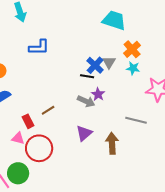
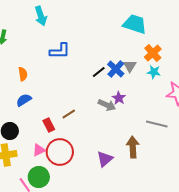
black line: (87, 76) -> (99, 72), moved, turned -48
purple triangle: (84, 133) -> (105, 159), moved
pink triangle: (18, 138) -> (39, 150), moved, turned -40

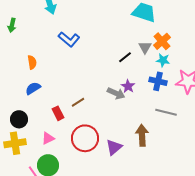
blue L-shape: (60, 51) -> (69, 39), turned 40
gray triangle: (130, 66) -> (145, 47), moved
blue cross: (116, 69) -> (158, 81), moved, turned -30
black line: (99, 72) -> (125, 57), moved
red circle: (60, 152) -> (85, 138), moved

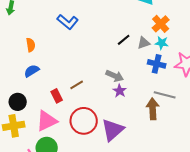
gray triangle: (145, 47) -> (144, 43), moved, turned 40
purple star: (128, 86) -> (120, 91), moved
brown arrow: (142, 135) -> (153, 109), moved
pink triangle: (48, 138) -> (47, 121), size x1.6
purple triangle: (114, 147) -> (113, 130), size x1.4

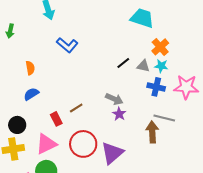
gray triangle: (144, 43) -> (143, 66), turned 32

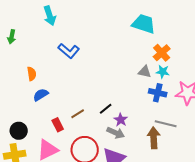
black line: (123, 63) -> (106, 109), moved
blue semicircle: (31, 94) -> (41, 95), moved
gray arrow: (114, 99) -> (116, 133), moved

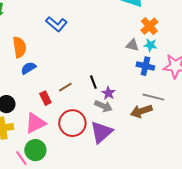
orange semicircle: (32, 74) -> (19, 47), size x1.5
black line: (106, 109) -> (93, 82), turned -72
brown arrow: (154, 138) -> (141, 111), turned -105

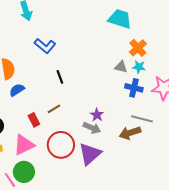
black line: (93, 82) -> (60, 77), moved

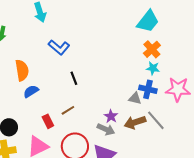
cyan trapezoid: (120, 19) -> (148, 21), moved, turned 110
gray triangle: (121, 67) -> (135, 98), moved
gray line: (142, 119) -> (156, 120), turned 35
brown arrow: (130, 133) -> (135, 122), moved

